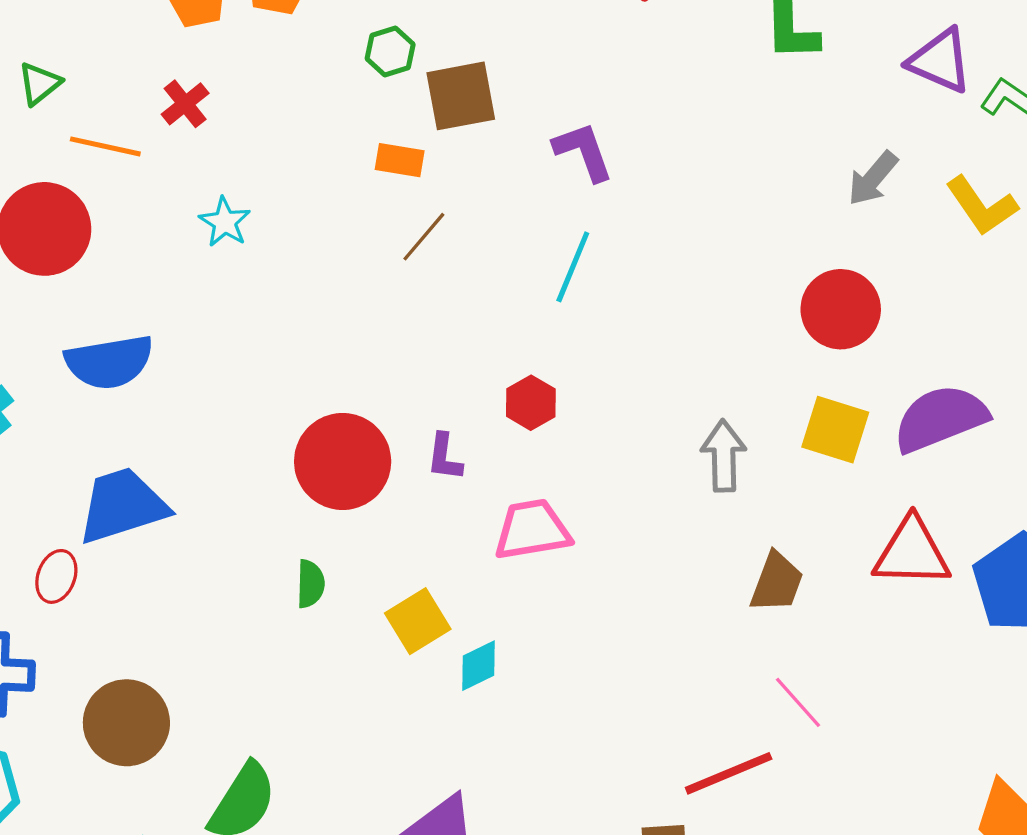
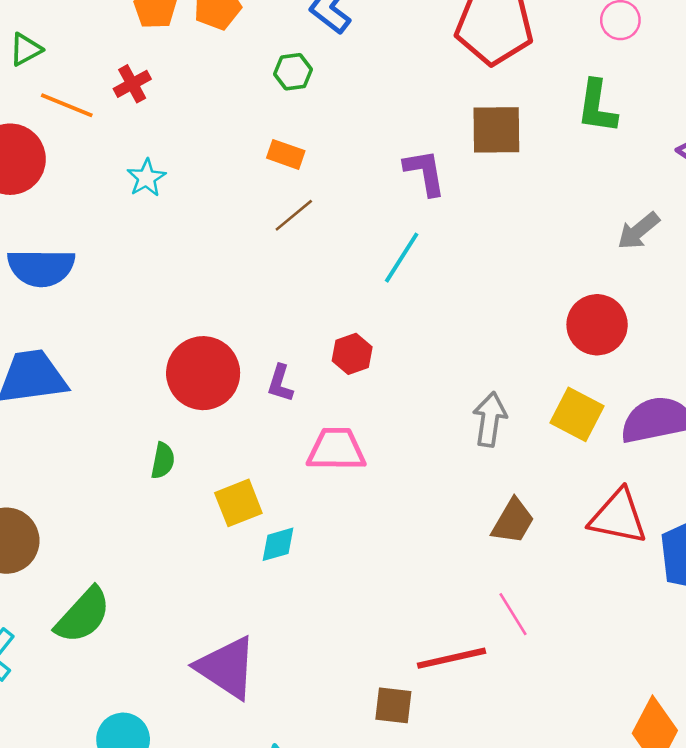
brown square: (461, 96) -> (496, 130), moved

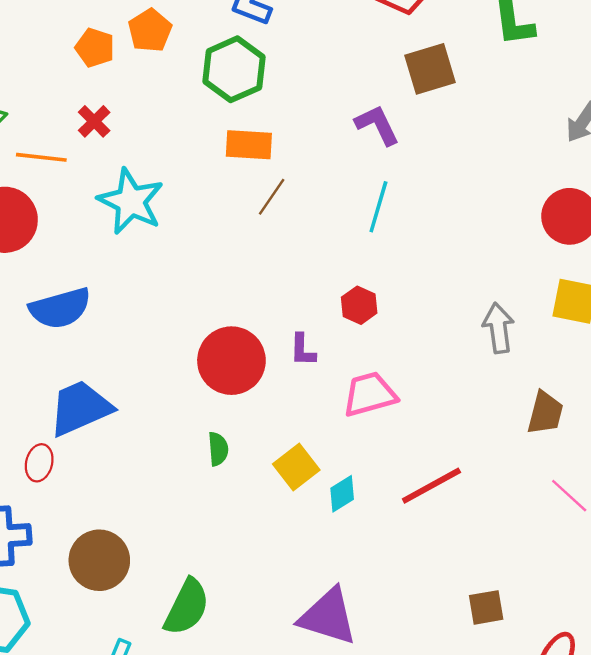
green hexagon: (293, 72) -> (234, 69), size x1.8
orange rectangle: (286, 154) -> (249, 145), size x1.4
cyan star: (146, 178) -> (131, 201), size x1.8
red line: (451, 658) -> (431, 486), moved

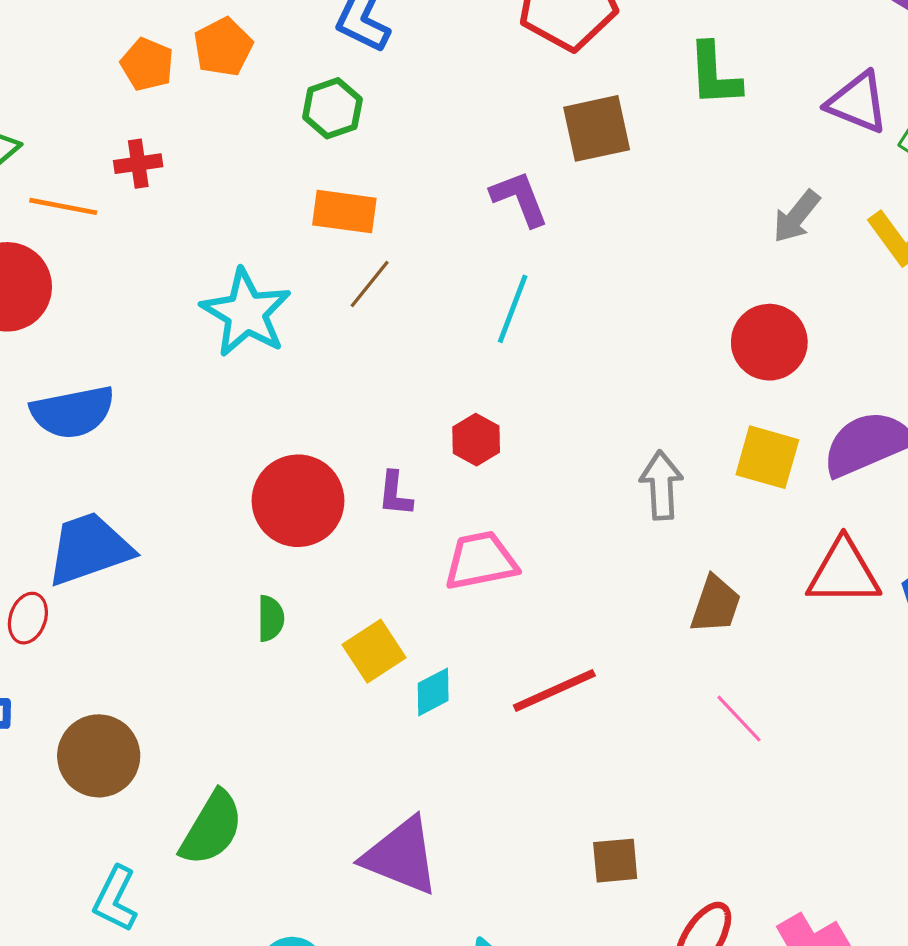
green hexagon: (234, 69) -> (332, 108), size x0.7
red cross: (94, 121) -> (138, 164), turned 32
cyan star: (131, 201) -> (246, 313), moved

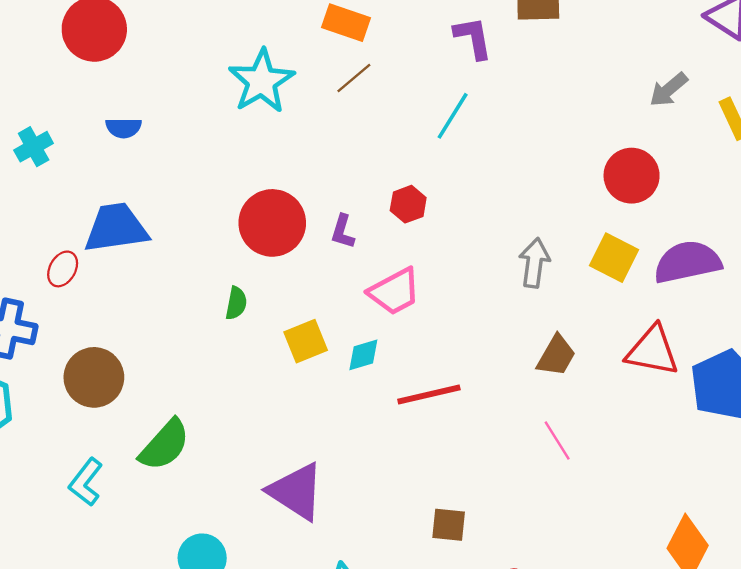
blue semicircle: (73, 412) -> (124, 128), size x0.6
pink trapezoid: (481, 561) -> (395, 291), turned 152
cyan diamond: (433, 692) -> (363, 355), moved

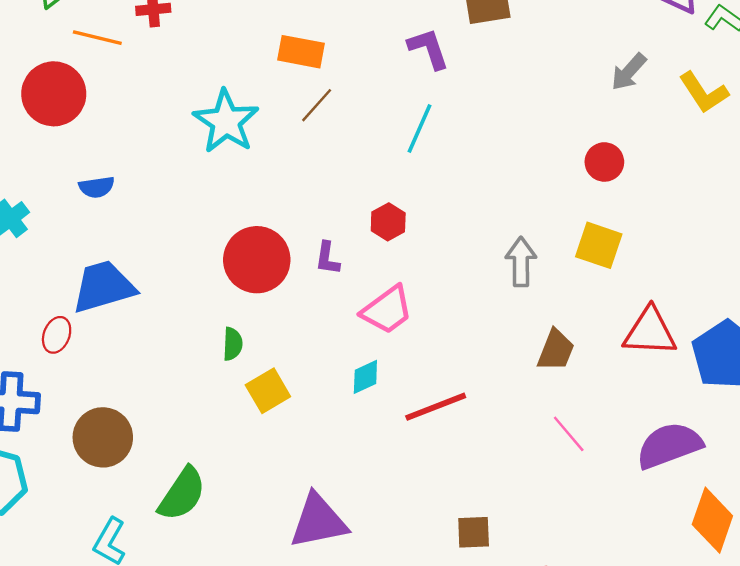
red circle: (632, 176) -> (604, 162), size x0.7
purple semicircle: (687, 262) -> (669, 445), moved
yellow square: (306, 341) -> (268, 391), moved
purple triangle: (296, 491) -> (318, 521), turned -36

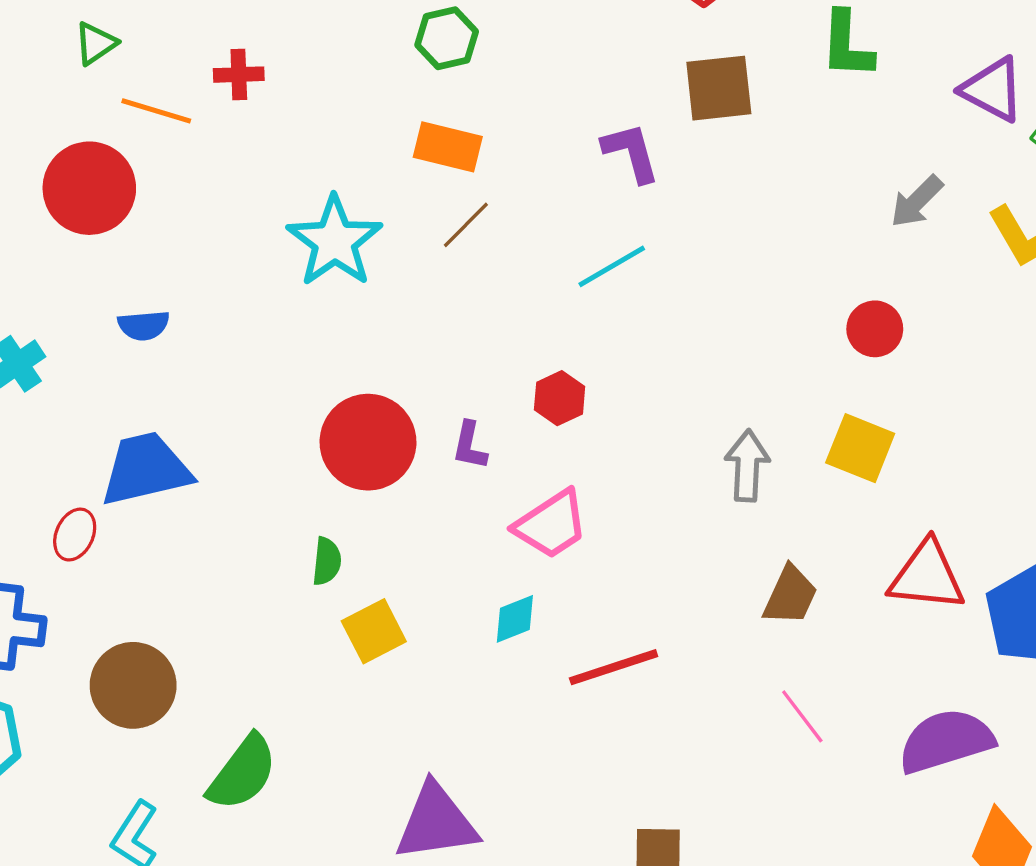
cyan line: (419, 128) -> (612, 266), turned 33

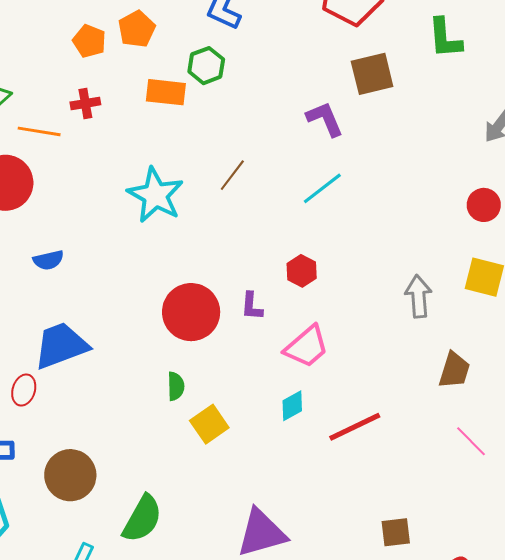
orange rectangle: (448, 147) -> (166, 92), moved

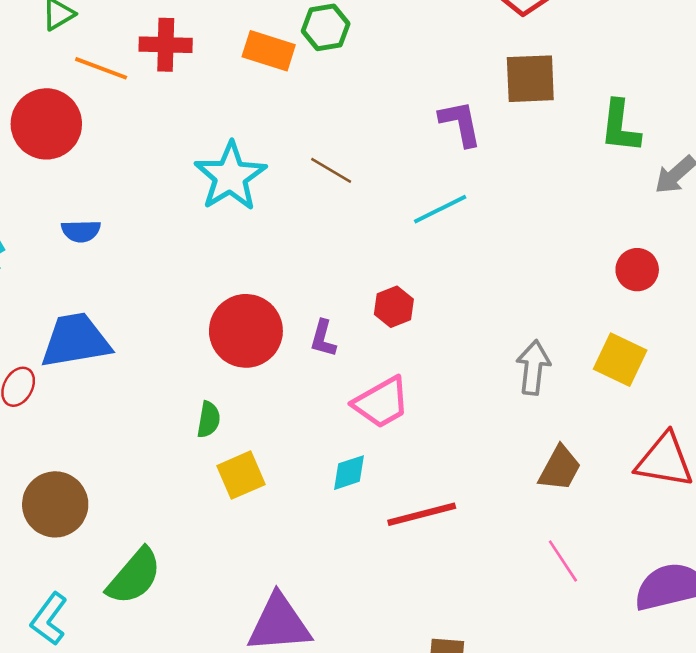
green L-shape: (445, 38) -> (620, 126), moved
red cross: (85, 103) -> (166, 45), size x1.4
brown line: (232, 175) -> (331, 170), turned 72

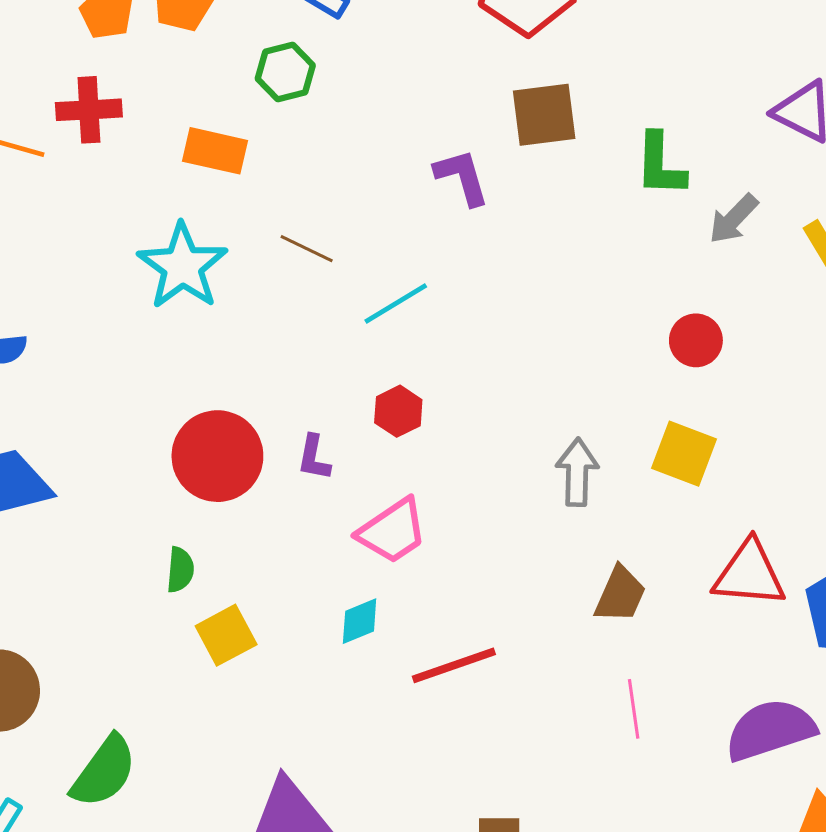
orange rectangle: (269, 51) -> (215, 151), moved
cyan line: (440, 209) -> (396, 304), moved
pink line: (563, 561) -> (634, 709), turned 30

